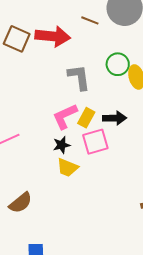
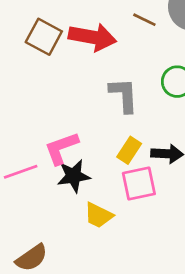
pink L-shape: (65, 116) -> (61, 148), moved
black star: (62, 145) -> (74, 176), moved, size x1.4

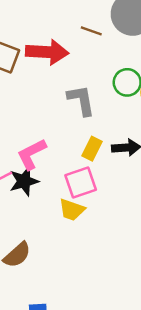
black star: (74, 176) -> (24, 181), moved
pink square: (139, 184) -> (81, 182), moved

